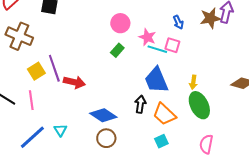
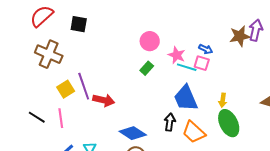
blue arrow: (178, 22) -> (206, 49), moved, turned -40

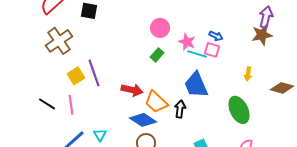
brown star: (240, 36) -> (262, 35), moved
brown cross: (49, 54) -> (59, 41), turned 32
red arrow: (104, 100) -> (132, 90), moved
yellow arrow: (223, 100) -> (248, 74), moved
orange trapezoid: (194, 132) -> (156, 102), moved

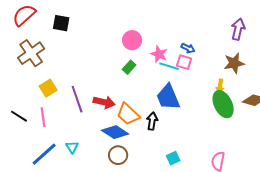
brown star: (262, 35) -> (234, 63), moved
purple line: (94, 73) -> (77, 99), moved
green ellipse: (239, 110) -> (223, 104), moved

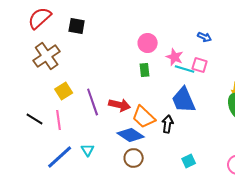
blue arrow: (188, 48) -> (205, 37), moved
green rectangle: (129, 67) -> (145, 70), turned -48

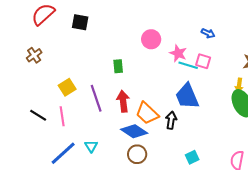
brown cross: (47, 56) -> (34, 55), moved, size x0.6
green rectangle: (145, 70) -> (118, 66), moved
red arrow: (120, 105) -> (123, 101), turned -110

